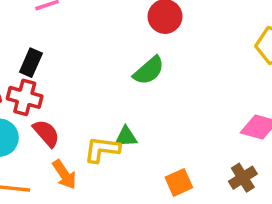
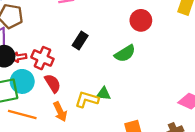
black rectangle: (31, 63) -> (80, 40), moved

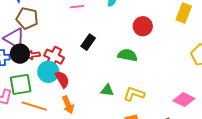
green semicircle: (125, 53) -> (128, 55), turned -138
cyan circle: (22, 81) -> (48, 72), moved
yellow L-shape: (87, 99) -> (134, 94), moved

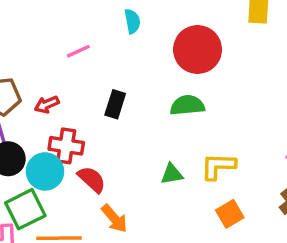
red circle: (143, 26) -> (198, 50), size x1.4
red arrow: (33, 55) -> (47, 104), moved
cyan circle: (48, 72) -> (45, 171), moved

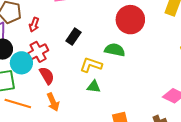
red arrow: (47, 104) -> (34, 25), turned -64
red cross: (66, 146) -> (38, 52), turned 36
yellow L-shape: (218, 166) -> (91, 65), moved

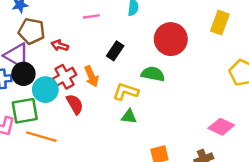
red arrow: (34, 25) -> (60, 46), turned 88
black rectangle: (73, 37) -> (115, 51), moved
orange arrow: (53, 102) -> (91, 76), moved

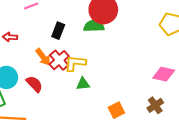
green semicircle: (153, 74) -> (94, 26), moved
red cross: (65, 77) -> (59, 60), moved

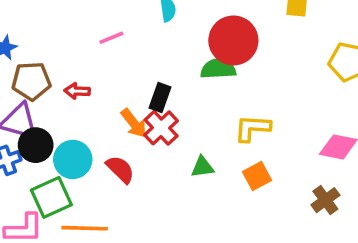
black rectangle: (58, 31) -> (160, 98), moved
yellow L-shape: (75, 63) -> (252, 128), moved
orange square: (116, 110) -> (257, 176), moved

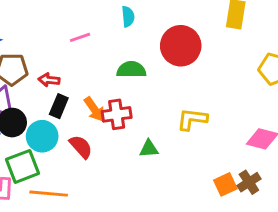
green semicircle: (218, 69) -> (131, 70), moved
black rectangle: (160, 98) -> (59, 106), moved
red cross: (161, 128) -> (117, 114), turned 32
orange square: (257, 176) -> (225, 184), moved

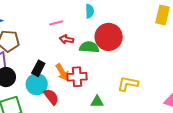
red circle: (181, 46) -> (109, 37), moved
red arrow: (49, 80) -> (66, 39), moved
cyan circle: (42, 136) -> (37, 84), moved

